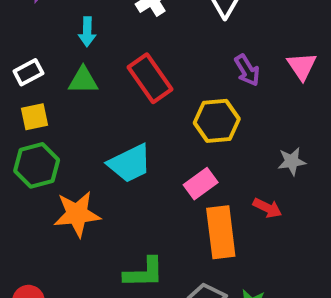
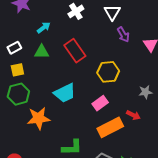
cyan arrow: (87, 32) -> (44, 28), turned -128
purple arrow: (247, 70) -> (123, 35), moved
orange rectangle: (221, 232) -> (110, 127), turned 70

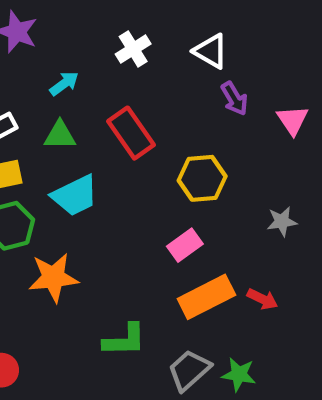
white triangle: (112, 12) -> (211, 51), turned -30
cyan trapezoid: (65, 93) -> (75, 196), moved
red arrow: (133, 115) -> (262, 299), moved

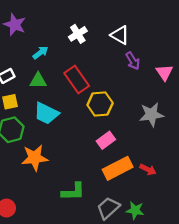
yellow hexagon: (202, 178) -> (100, 104), moved
cyan trapezoid: (75, 196) -> (46, 113), turned 52
gray star: (282, 221) -> (151, 115), moved, size x1.5

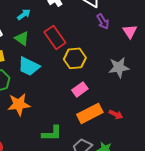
green triangle: (38, 81) -> (22, 38), turned 35

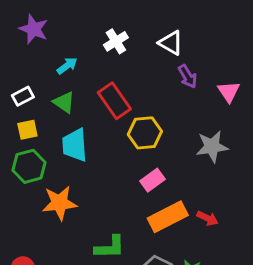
cyan trapezoid: (29, 66) -> (75, 145), turned 60

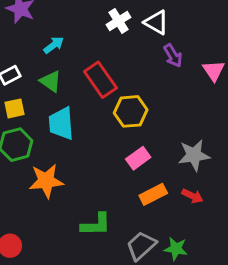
white cross: (116, 41) -> (119, 21), moved
gray star: (212, 147) -> (194, 155), moved
orange rectangle: (168, 217) -> (153, 194), size x0.7

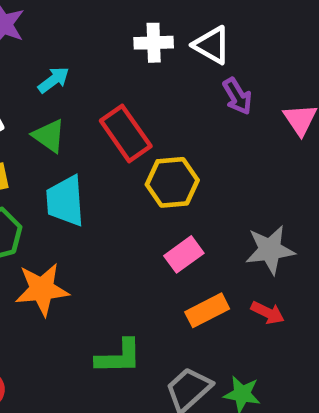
white cross: (119, 21) -> (154, 43), turned 30

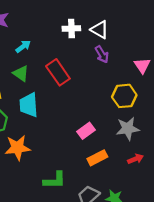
purple arrow: (237, 96) -> (102, 54), moved
yellow hexagon: (172, 182) -> (124, 96), moved
red arrow: (268, 313) -> (136, 159), moved, turned -48

